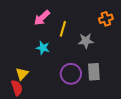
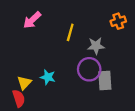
pink arrow: (42, 18) -> (32, 20), moved
cyan star: (43, 48) -> (48, 77), moved
purple circle: (71, 74) -> (89, 69), moved

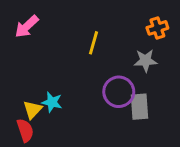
pink arrow: (32, 20) -> (27, 26), moved
gray star: (96, 46) -> (145, 61), moved
cyan star: (48, 77) -> (52, 102), moved

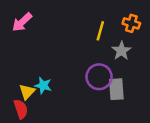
orange cross: (157, 28) -> (131, 23), turned 35
yellow line: (94, 43) -> (100, 31), moved
gray star: (145, 61) -> (121, 51), turned -30

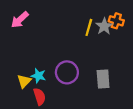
gray star: (121, 51) -> (104, 26), moved
purple circle: (99, 77) -> (67, 72), moved
red semicircle: (21, 109) -> (39, 97), moved

